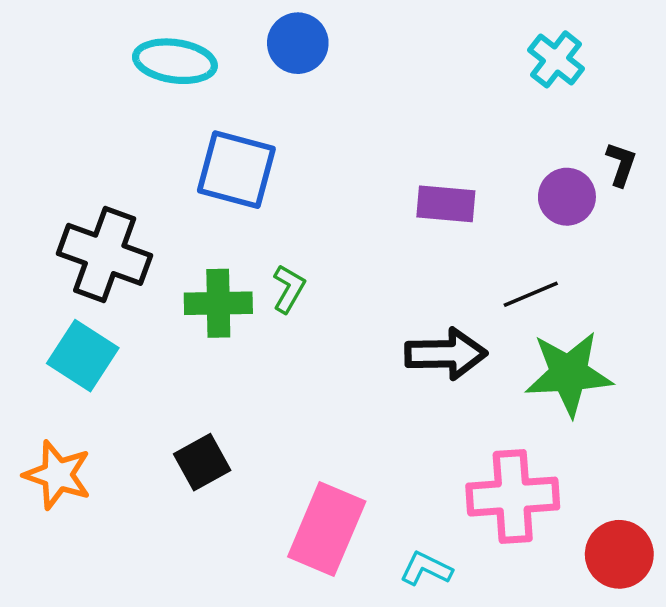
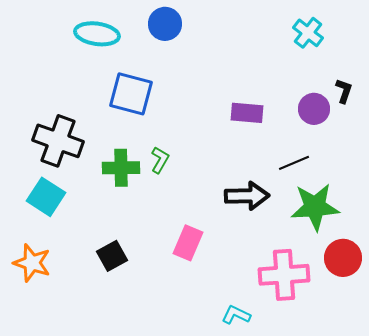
pink rectangle: (327, 529) -> (188, 243), moved, size x0.7
red circle: (619, 554) -> (343, 258), moved

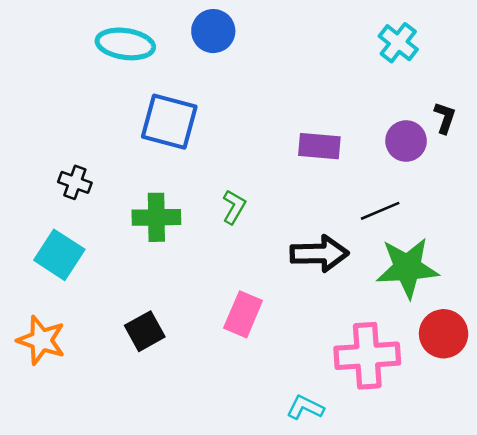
black cross: (58, 141) -> (75, 182), size x0.5
green L-shape: (160, 160) -> (234, 207), moved

